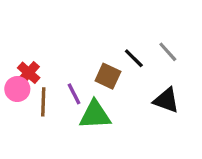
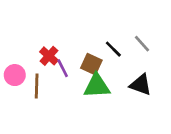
red cross: (29, 73) -> (49, 56), moved
purple line: (74, 94) -> (63, 68), moved
green triangle: (95, 115) -> (97, 86), moved

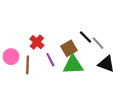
gray line: (142, 44) -> (98, 43), moved
brown square: (91, 64) -> (69, 48), turned 35
purple line: (63, 68) -> (50, 60), moved

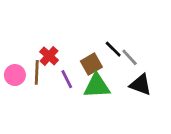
brown line: (28, 65) -> (37, 72), moved

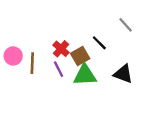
red cross: (49, 56) -> (61, 49), moved
gray line: (130, 57) -> (126, 25), moved
pink circle: (15, 75) -> (13, 56), moved

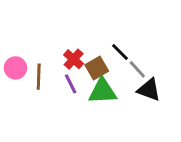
gray line: (126, 25) -> (137, 69), moved

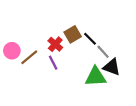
brown square: (97, 68) -> (73, 34), moved
brown line: (39, 77) -> (29, 57), turned 48
green triangle: (103, 91) -> (95, 77), moved

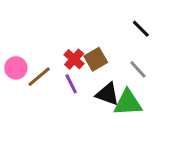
brown square: (73, 34) -> (96, 59), moved
black line: (90, 39) -> (141, 29), moved
black triangle: (112, 67) -> (107, 94), moved

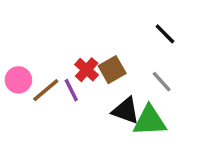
purple line: (71, 84) -> (71, 90), moved

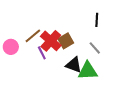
black line: (165, 34) -> (97, 20), turned 48
red cross: (87, 70) -> (51, 41), size x1.5
brown line: (46, 90) -> (33, 36), moved

